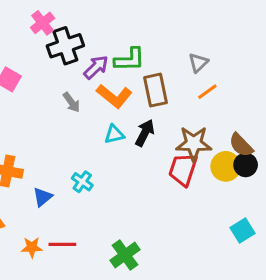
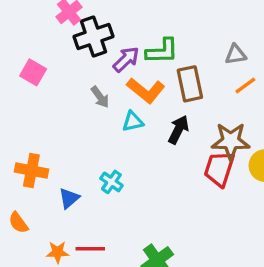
gray triangle: (198, 63) -> (236, 54), turned 35
cyan triangle: (114, 134) -> (133, 121), moved

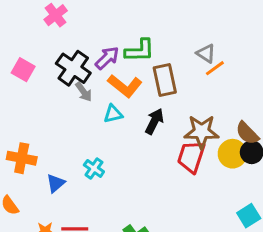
black cross: (93, 36) -> (73, 68), moved, turned -36
gray triangle: (236, 54) -> (206, 53), turned 42
orange line: (245, 86) -> (215, 68), moved

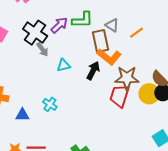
gray triangle: (206, 53) -> (112, 25), moved
orange L-shape: (125, 86) -> (109, 57), moved
blue triangle: (56, 183) -> (22, 115), turned 40

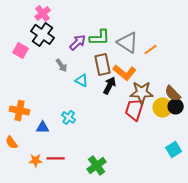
gray triangle: (112, 25) -> (128, 42), size x1.6
black cross: (35, 33) -> (43, 34), moved
brown rectangle: (101, 41) -> (103, 64), moved
cyan triangle: (64, 65) -> (82, 80), turned 40

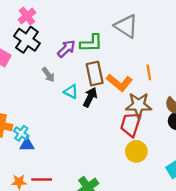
gray triangle: (128, 42) -> (126, 26), moved
orange line: (151, 49) -> (149, 72), moved, turned -64
black arrow: (110, 85) -> (90, 97), moved
yellow circle: (163, 107) -> (136, 151), moved
cyan cross: (69, 117) -> (21, 133), moved

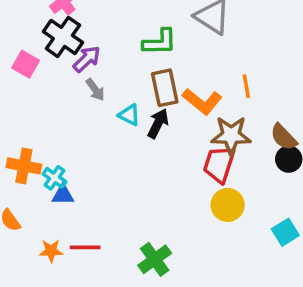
purple arrow: (66, 49) -> (87, 59), moved

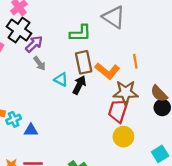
cyan cross: (54, 178) -> (14, 119), turned 32
blue triangle: (63, 195) -> (31, 130), moved

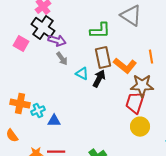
purple arrow: (34, 44) -> (57, 41), turned 60

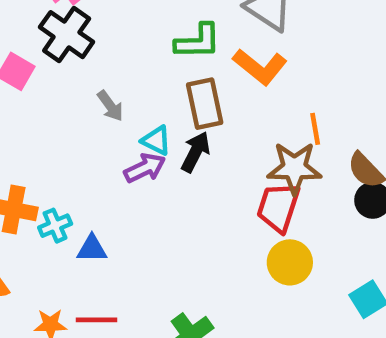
purple arrow: (57, 41) -> (145, 168), moved, turned -42
orange line: (151, 57) -> (315, 129), moved
orange L-shape: (125, 66) -> (260, 67), moved

